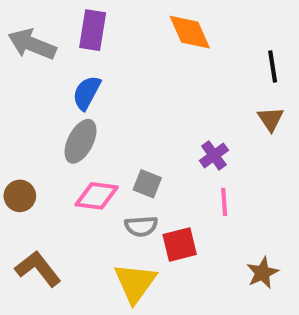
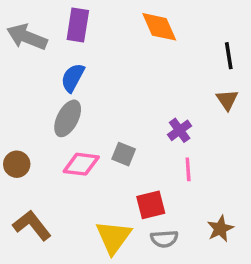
gray semicircle: (141, 226) -> (164, 239), moved

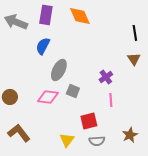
orange diamond: (159, 27) -> (80, 16), moved
gray ellipse: (68, 118) -> (59, 70), moved
yellow triangle: (113, 237) -> (67, 140), size x0.7

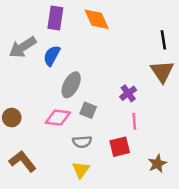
gray arrow: (16, 22) -> (23, 47), moved, turned -55
brown triangle: (134, 59) -> (162, 71), size x1.5
red square: (89, 121) -> (120, 147), moved
gray semicircle: (97, 141) -> (82, 142), moved

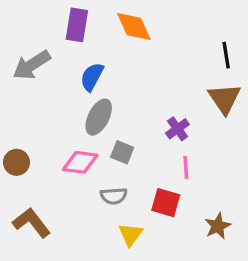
blue semicircle: (52, 56) -> (92, 77), moved
red square: (120, 147) -> (166, 203), turned 30
yellow triangle: (81, 170) -> (131, 234), moved

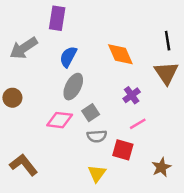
orange diamond: (134, 27) -> (120, 54), moved
gray square: (122, 152) -> (91, 113), turned 35
brown circle: (16, 162) -> (12, 98), moved
pink line: (186, 167) -> (138, 124), turned 63
gray semicircle: (114, 196) -> (97, 136), moved

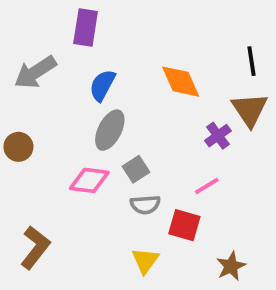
purple cross: (132, 95) -> (218, 136), moved
brown L-shape: (24, 165) -> (35, 248), turned 76
brown star: (161, 167) -> (231, 266), moved

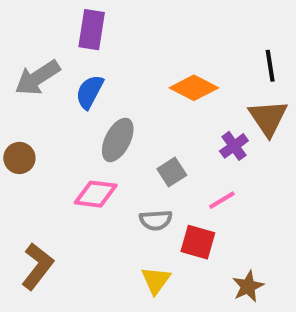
orange diamond: (181, 82) -> (194, 88), turned -39
blue semicircle: (102, 85) -> (90, 92), moved
gray square: (136, 169) -> (172, 172), moved

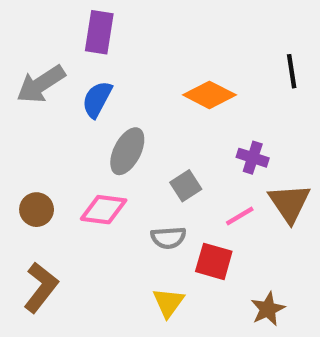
brown triangle: (268, 118) -> (289, 203), moved
purple cross: (234, 146) -> (253, 158), turned -36
brown circle: (19, 158) -> (37, 210), moved

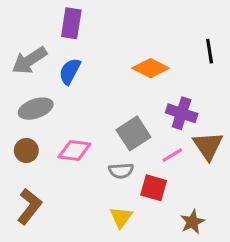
gray ellipse: (127, 151) -> (36, 109), moved, turned 44
purple cross: (253, 158) -> (182, 113), size x1.4
gray square: (186, 186) -> (133, 133), size x1.5

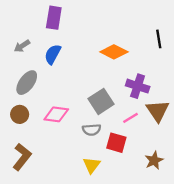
gray arrow: (29, 60) -> (22, 46), size x0.6
gray ellipse: (36, 109) -> (27, 83), turned -35
brown star: (192, 222) -> (154, 160), moved

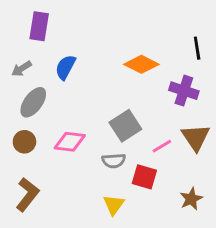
purple rectangle: (54, 18) -> (39, 26), moved
gray arrow: (22, 46) -> (22, 69), moved
purple cross: (138, 86) -> (184, 91), moved

